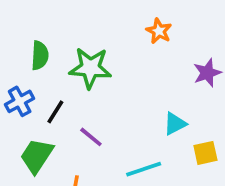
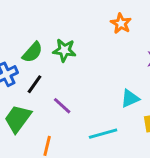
green semicircle: (40, 55) -> (33, 52), moved, turned 35
green star: (90, 68) -> (64, 50), size x0.7

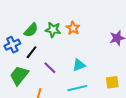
orange star: (121, 23) -> (73, 28), moved
cyan triangle: (130, 98) -> (79, 65), moved

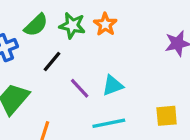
black line: (32, 52) -> (52, 61), moved
purple line: (50, 68) -> (80, 88), moved

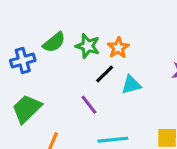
black line: (52, 61) -> (105, 74), moved
cyan triangle: (113, 85) -> (131, 85), moved

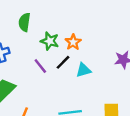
green semicircle: (54, 42) -> (24, 22), moved, turned 138
purple line: (89, 105) -> (40, 66), moved

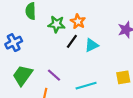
purple line: (40, 66) -> (54, 75), moved

